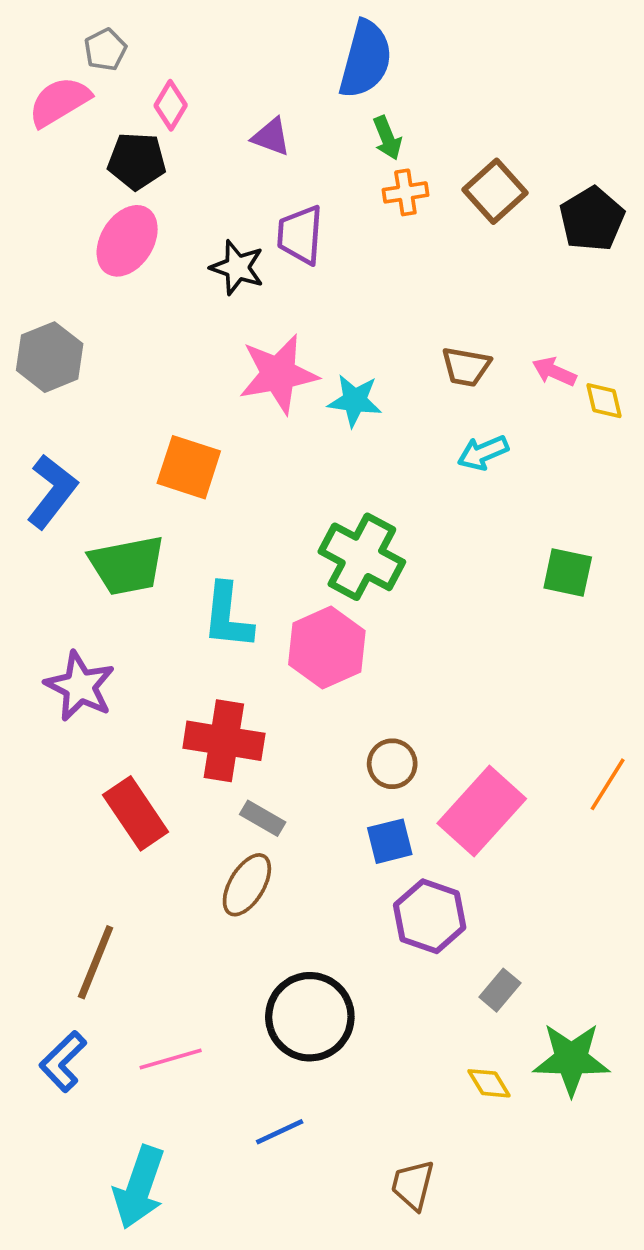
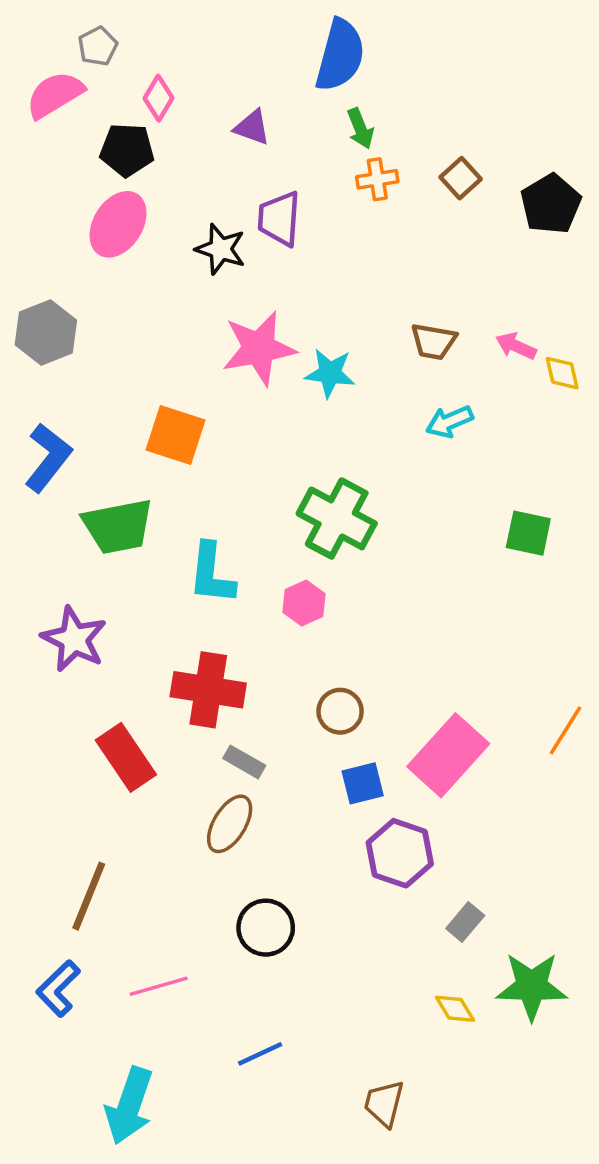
brown square: (495, 191) -> (461, 178), size x0.7
pink hexagon: (327, 648) -> (304, 603), size x0.6
brown circle: (392, 764) -> (340, 711), moved
black circle: (310, 1017) -> (266, 928), moved, size x0.7

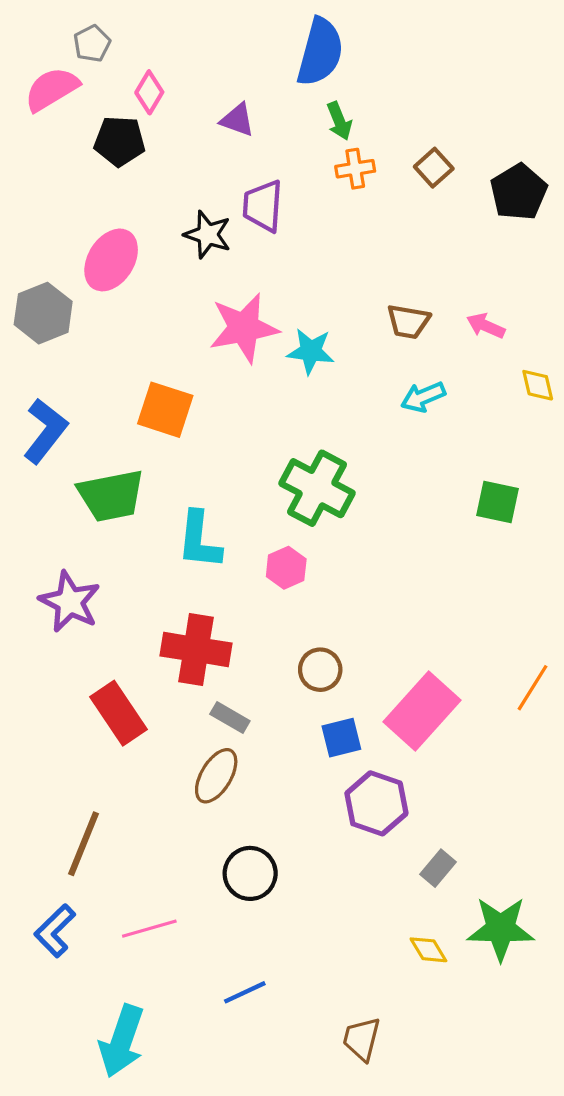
pink ellipse: (118, 224) -> (111, 260), moved
yellow diamond: (562, 373) -> (538, 385), moved

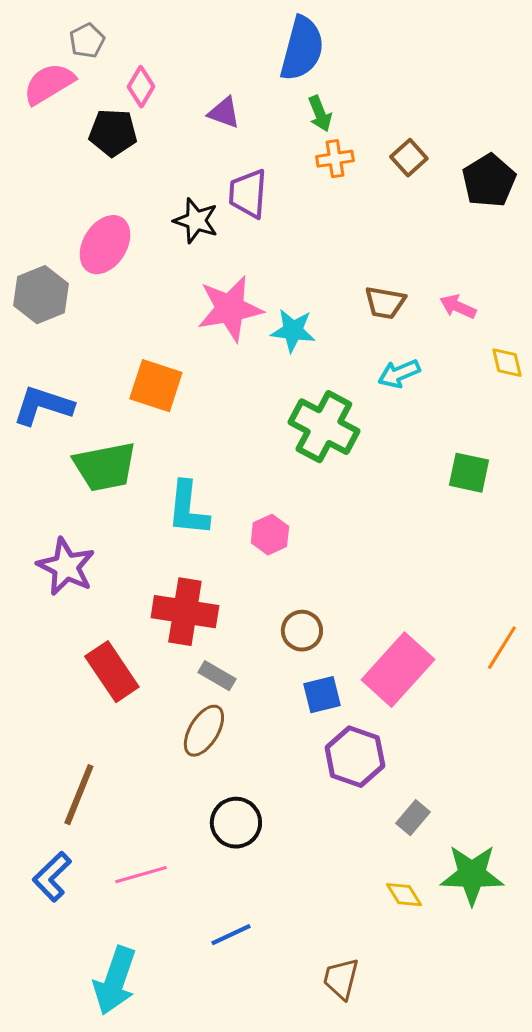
blue L-shape: (45, 431) -> (43, 406), turned -110
green cross: (317, 488) -> (324, 427), moved

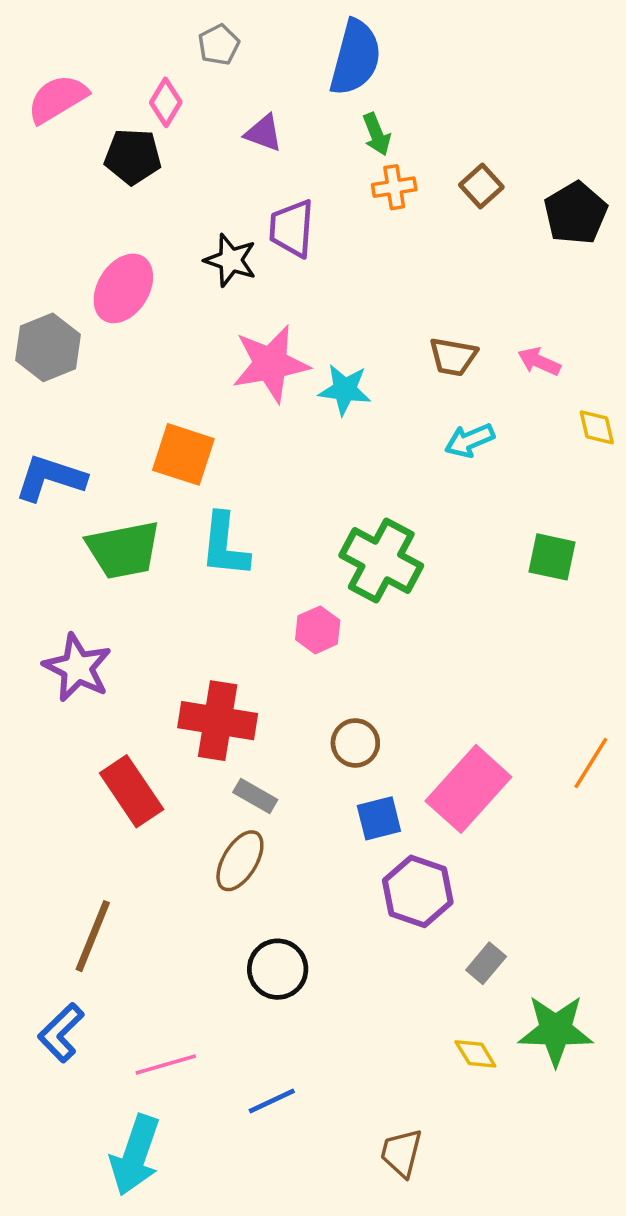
gray pentagon: (87, 41) -> (219, 45), moved
green cross: (324, 427) -> (381, 560), moved
cyan L-shape: (188, 509) -> (225, 545), moved
pink line: (141, 875) -> (166, 1064), moved

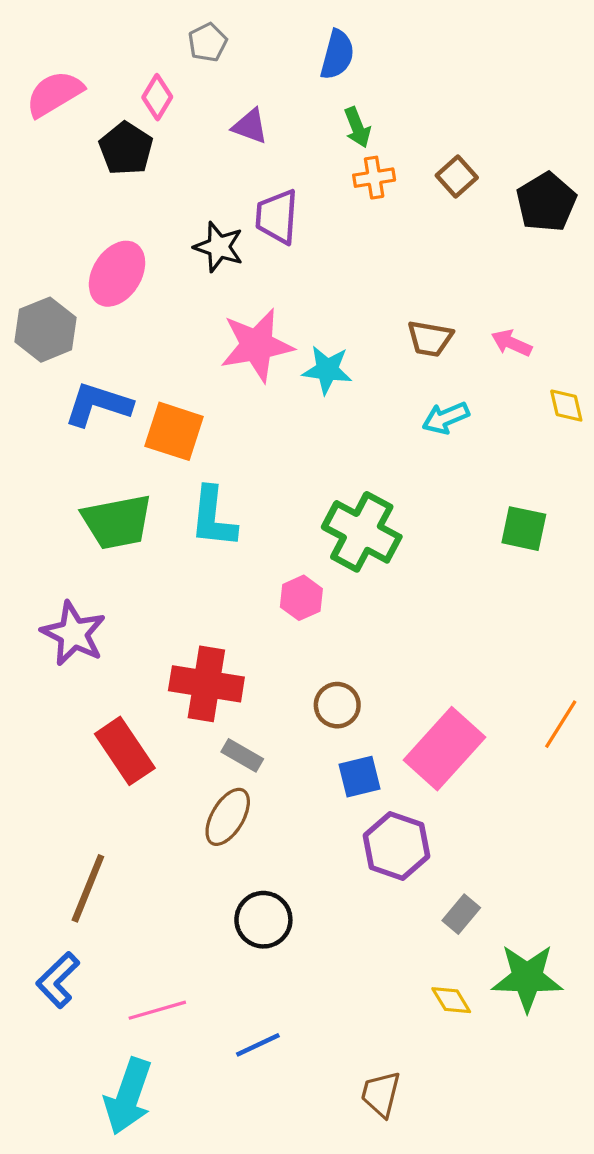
blue semicircle: (355, 58) -> (337, 55), size x0.7
black pentagon: (133, 157) -> (126, 149), turned 30
blue L-shape: (50, 478) -> (98, 404), moved

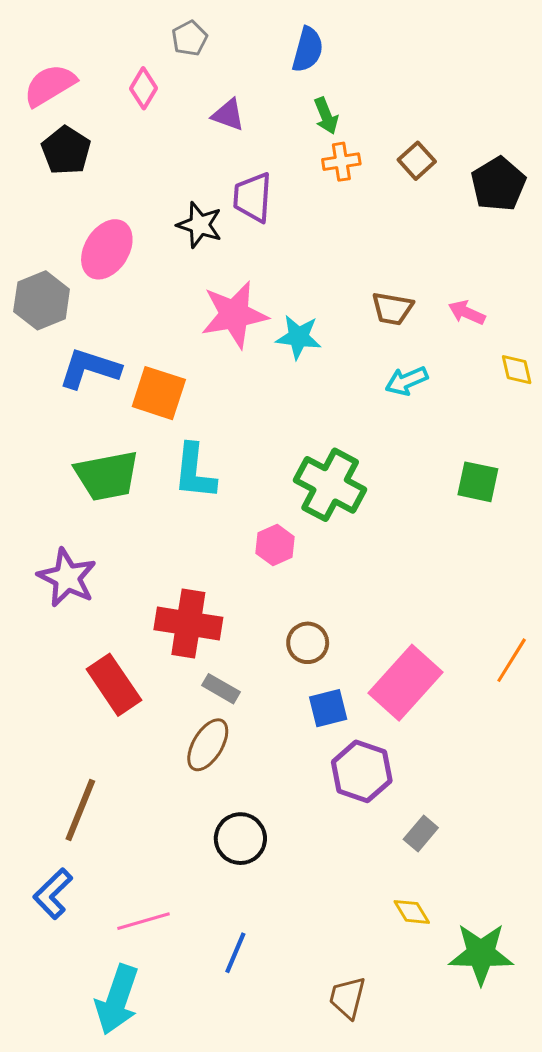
black pentagon: (126, 149) -> (66, 150), moved
green star: (527, 978) -> (481, 954), moved
blue line: (258, 1045) -> (235, 953), turned -42

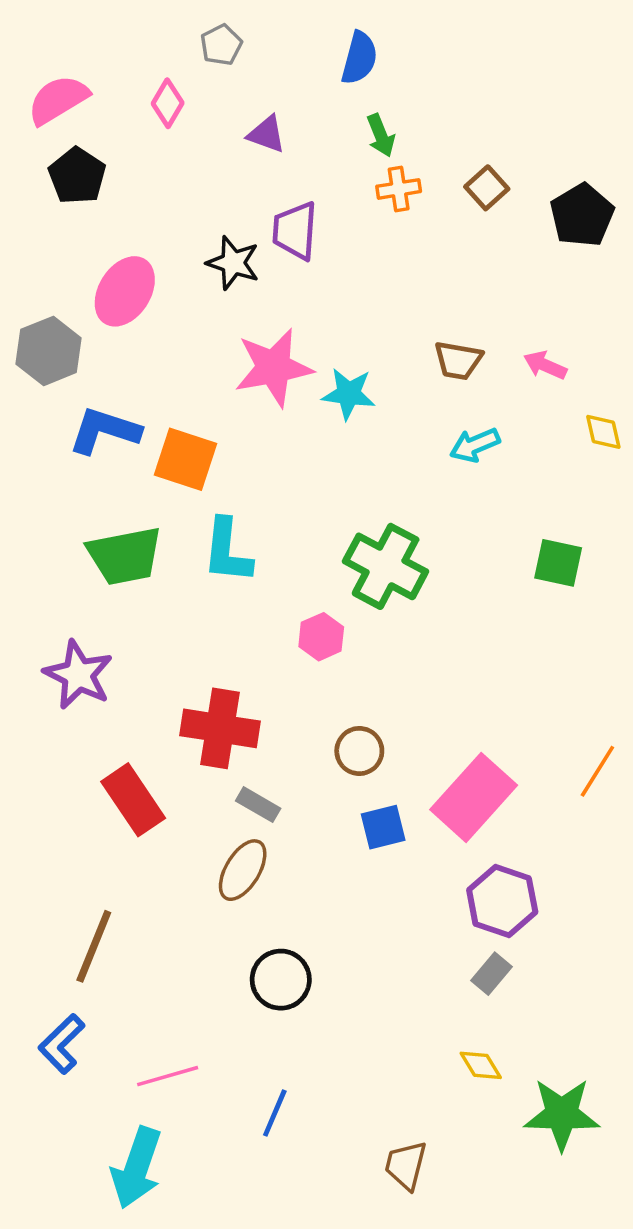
purple hexagon: (362, 771) -> (502, 901), moved

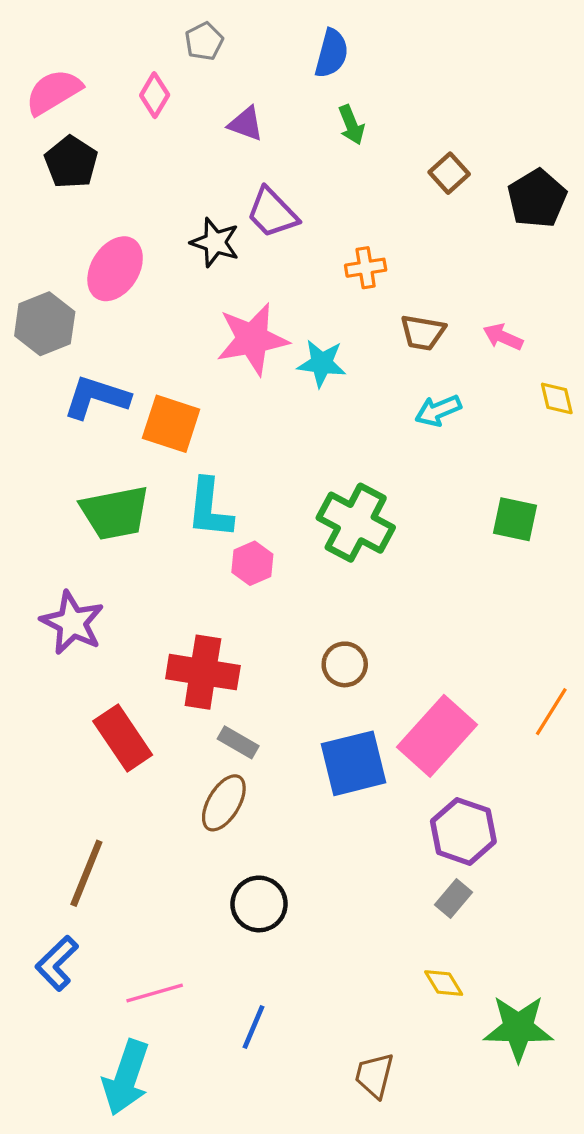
orange cross: (399, 189) -> (366, 268), moved
purple trapezoid: (295, 231) -> (272, 213), turned -48
pink hexagon: (321, 637) -> (252, 563), moved
brown circle: (359, 751) -> (345, 664), moved
blue square: (383, 827) -> (354, 763), size x1.6

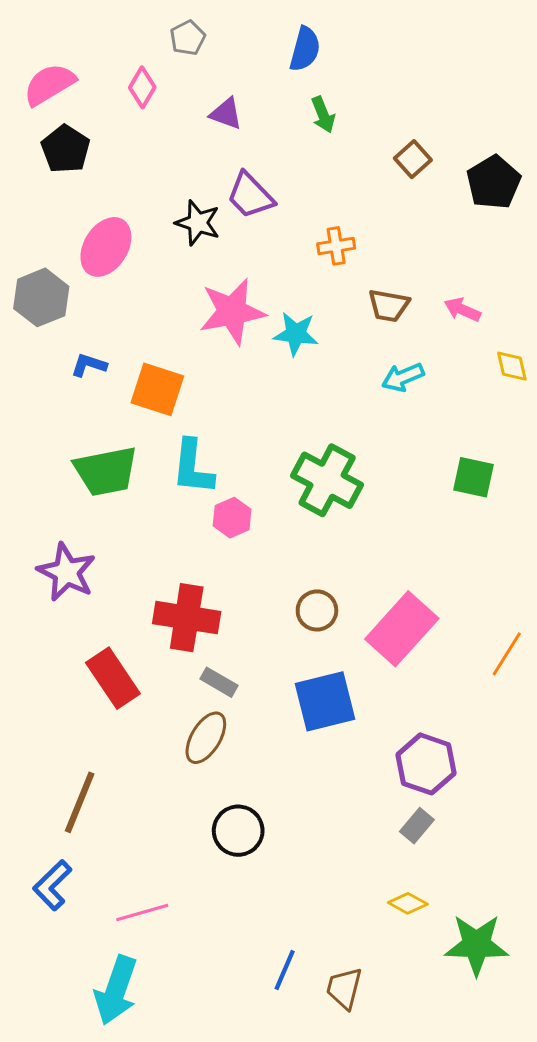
blue L-shape: (96, 397) -> (89, 365), size x0.6
pink rectangle: (437, 736) -> (402, 629), moved
yellow diamond: (444, 983) -> (408, 903), turned -30
blue line: (254, 1027) -> (285, 970), moved

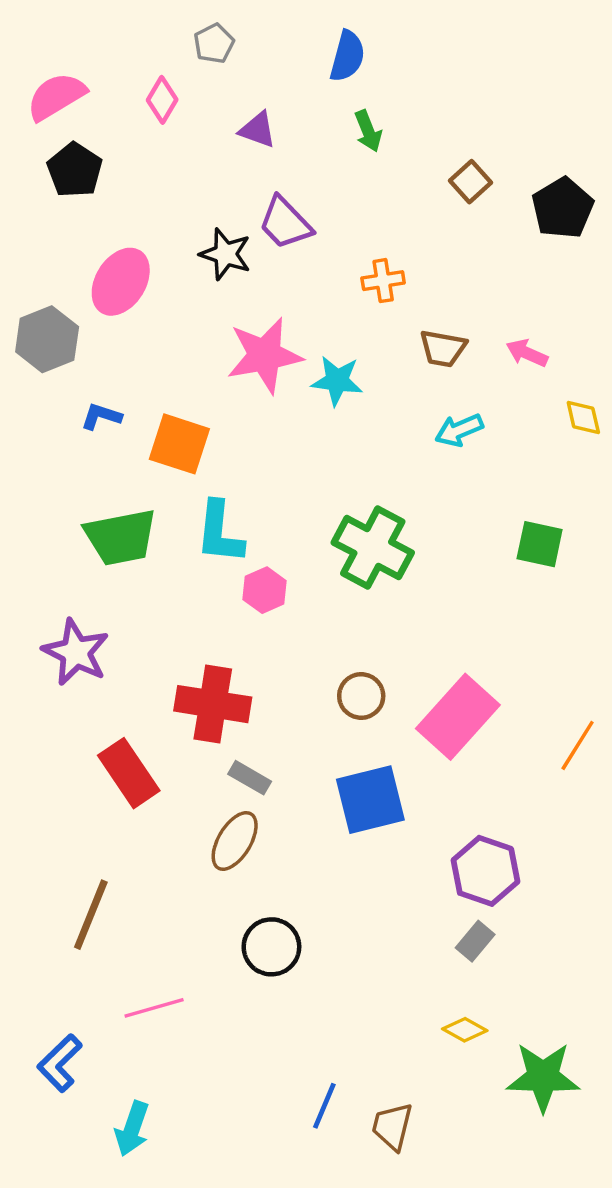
blue L-shape: (52, 885) -> (60, 1063), moved
pink line: (142, 912) -> (154, 1008), moved
cyan arrow: (116, 990) -> (132, 1129), size x0.7

